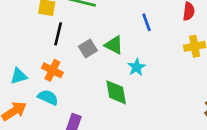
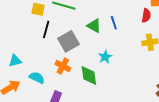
green triangle: (114, 45) -> (94, 26), moved
gray square: (88, 48) -> (68, 41), size x1.5
orange cross: (52, 70) -> (63, 66), moved

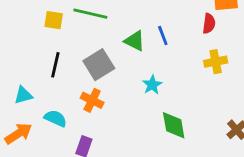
black line: (46, 30) -> (55, 65), moved
green diamond: (89, 75) -> (174, 125), moved

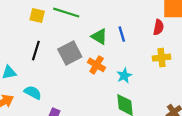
cyan star: (152, 85) -> (124, 76), moved
orange cross: (92, 100) -> (97, 65), moved

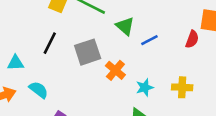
blue line: (122, 34) -> (149, 40), turned 70
green triangle: (99, 37) -> (125, 26), moved
yellow cross: (162, 58) -> (182, 87), moved

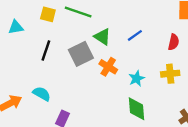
green triangle: (125, 26) -> (102, 37), moved
red semicircle: (192, 39) -> (174, 42), moved
cyan triangle: (15, 63) -> (16, 27), moved

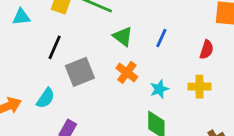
blue line: (135, 35) -> (161, 38), turned -35
gray square: (81, 54) -> (80, 72), moved
cyan semicircle: (42, 94) -> (46, 98), turned 90

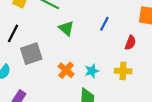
blue line: (161, 38) -> (104, 24), moved
orange cross: (127, 72) -> (66, 70), moved

